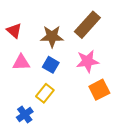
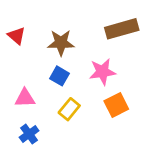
brown rectangle: (87, 25) -> (122, 29), moved, turned 32
pink triangle: (21, 62) -> (25, 98), moved
yellow rectangle: (45, 93) -> (69, 109), moved

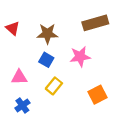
orange square: (116, 105) -> (97, 95), moved

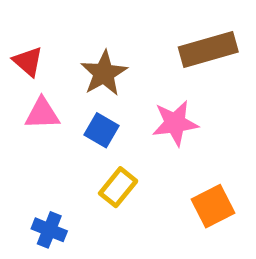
brown star: (47, 34) -> (104, 73), turned -30
pink triangle: (19, 77) -> (42, 114), moved
blue cross: (22, 106) -> (49, 230), turned -32

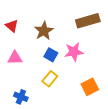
pink triangle: (42, 114) -> (15, 58), moved
blue square: (101, 130) -> (51, 55), moved

